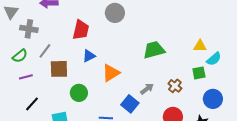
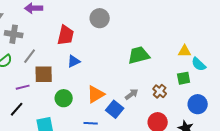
cyan semicircle: (214, 59) -> (199, 64), turned 84
orange triangle: (111, 73) -> (96, 94), moved
purple line: (26, 77) -> (23, 87), moved

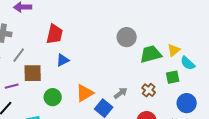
gray circle: (100, 18) -> (127, 37), moved
yellow triangle: (185, 51) -> (174, 50), turned -40
green trapezoid: (139, 55) -> (151, 54), moved

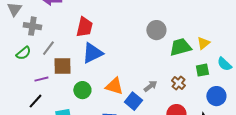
blue triangle: (63, 60) -> (92, 53), size x1.6
cyan semicircle: (188, 63) -> (224, 64), moved
orange triangle: (85, 93) -> (114, 86), turned 48

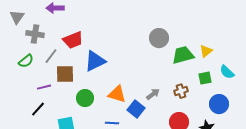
red trapezoid: (84, 27) -> (73, 40), moved, turned 55
brown cross: (178, 83) -> (181, 91), turned 32

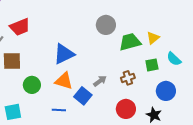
blue triangle: (95, 61) -> (64, 54), moved

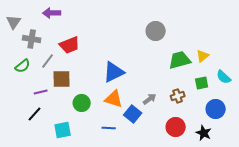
gray circle: (106, 25) -> (156, 31), moved

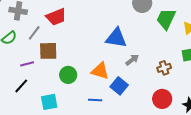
green trapezoid: (180, 60) -> (166, 19), moved, turned -50
blue triangle: (114, 72) -> (116, 38), moved, turned 35
gray arrow: (150, 99) -> (132, 60), moved

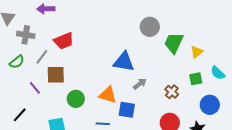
purple line: (27, 64) -> (35, 88), turned 64
brown cross: (164, 68) -> (172, 92), turned -32
black line: (21, 86) -> (20, 115), moved
blue square: (119, 86) -> (127, 110), turned -30

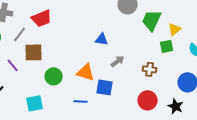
blue triangle: (124, 62) -> (102, 39), size x0.6
green square: (196, 79) -> (167, 46), moved
brown cross: (172, 92) -> (150, 69), turned -32

